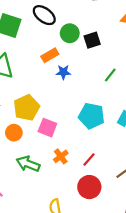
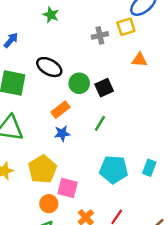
blue star: (63, 72) -> (62, 133), moved
green line: (110, 75) -> (100, 123), moved
orange circle: (14, 133) -> (49, 204), moved

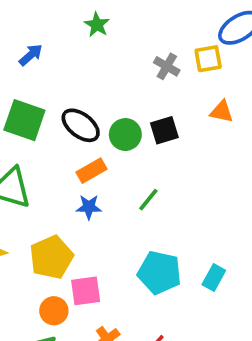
gray cross: (100, 35) -> (167, 66), turned 35
black ellipse: (49, 67) -> (81, 125), moved
black square: (104, 88) -> (164, 130), moved
pink square: (68, 188) -> (86, 291), turned -30

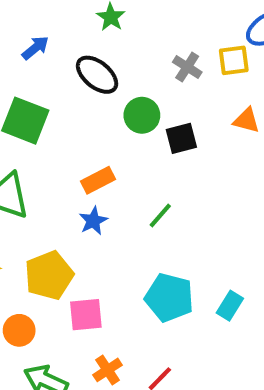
black ellipse: (81, 125) -> (97, 75), moved
green circle: (125, 135) -> (142, 115), moved
blue star: (89, 207) -> (93, 221), turned -30
orange circle: (54, 311) -> (19, 330), moved

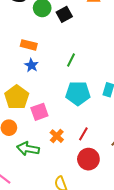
orange rectangle: (98, 180) -> (29, 45), turned 56
green line: (160, 215) -> (71, 60), moved

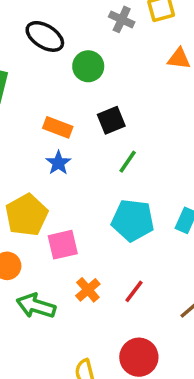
black square: (64, 14) -> (111, 120), moved
red circle: (88, 159) -> (139, 357), moved

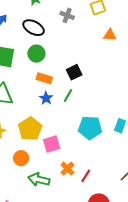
gray cross: (122, 19) -> (67, 15), moved
green circle: (88, 66) -> (36, 54), moved
green line: (128, 162) -> (68, 95), moved
red line: (134, 291) -> (86, 176), moved

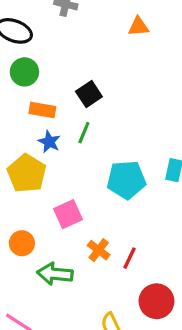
yellow pentagon: (30, 129) -> (27, 173), moved

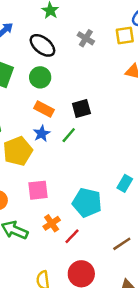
cyan pentagon: (126, 180) -> (87, 203), moved

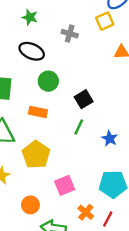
green circle: (40, 77) -> (48, 81), moved
orange rectangle: (44, 109) -> (38, 112), moved
blue star: (42, 134) -> (110, 139), moved

